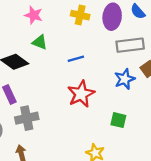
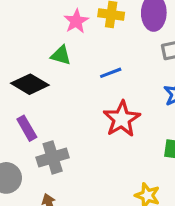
pink star: (34, 15) -> (76, 21), moved, turned 30

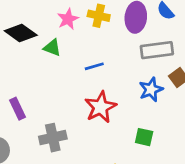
black diamond: (30, 84) -> (21, 33), moved
gray cross: (53, 157) -> (53, 138), moved

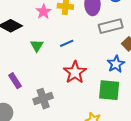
green triangle: (52, 48) -> (37, 46), moved, turned 48
blue star: (151, 89) -> (116, 64), moved
green square: (144, 137) -> (109, 90), size x1.6

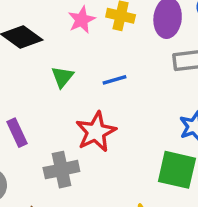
red star: (75, 72) -> (96, 132), moved

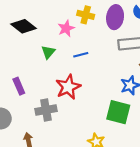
pink star: (82, 20) -> (66, 28), moved

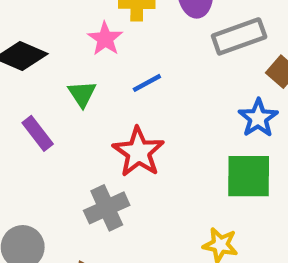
purple rectangle: (19, 86) -> (38, 133), moved

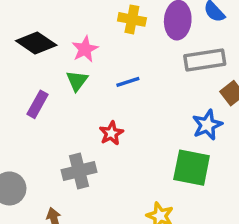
pink star: (105, 39) -> (85, 49), moved
purple rectangle: (38, 133) -> (37, 104), turned 56
red star: (138, 152) -> (111, 133), size x0.6

